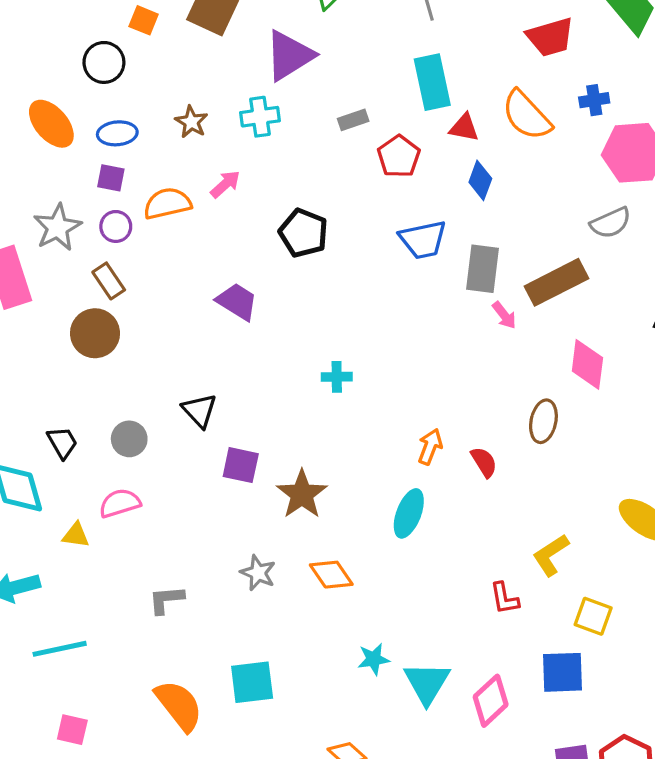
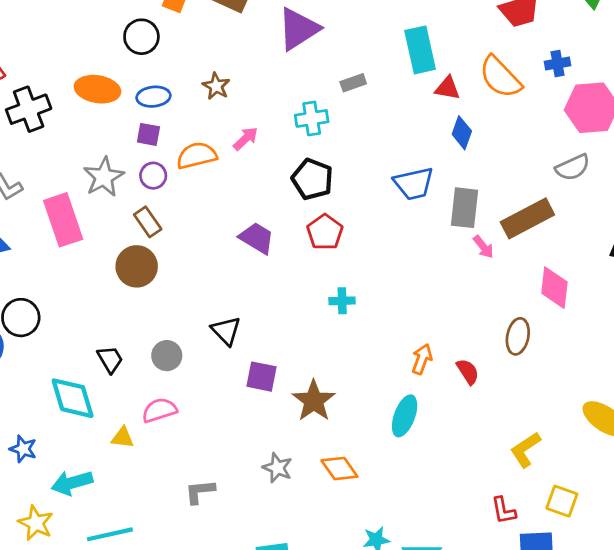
cyan cross: (260, 117) -> (312, 118), moved
orange ellipse: (51, 124) -> (97, 89), turned -39
red pentagon: (399, 156) -> (325, 232), moved
red L-shape: (504, 598) -> (504, 510), moved

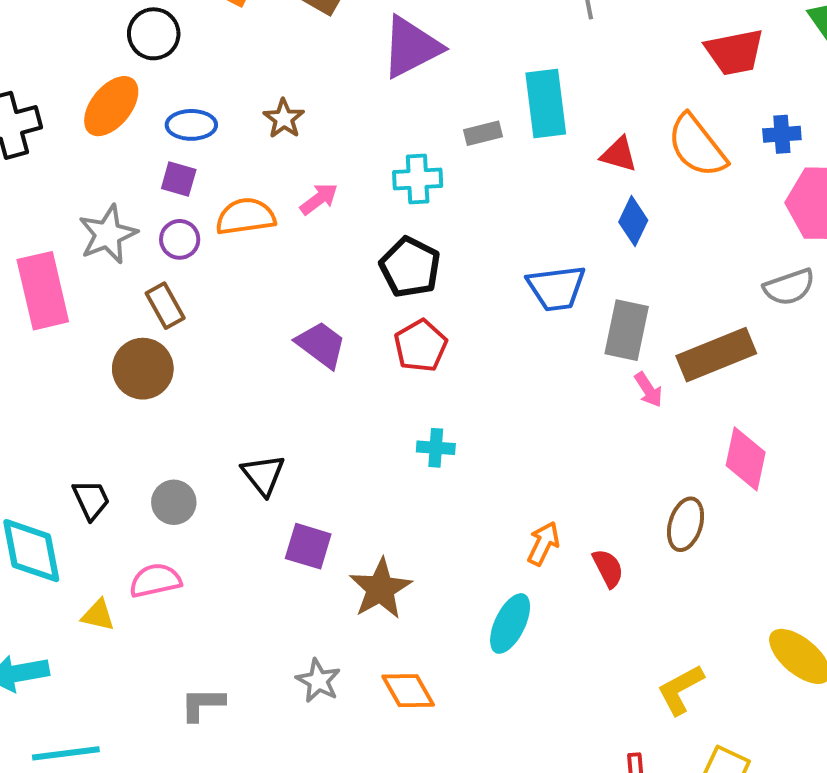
black circle: (141, 37) -> (154, 34), moved
cyan rectangle: (420, 50) -> (546, 104), moved
orange ellipse: (97, 89) -> (111, 106), turned -66

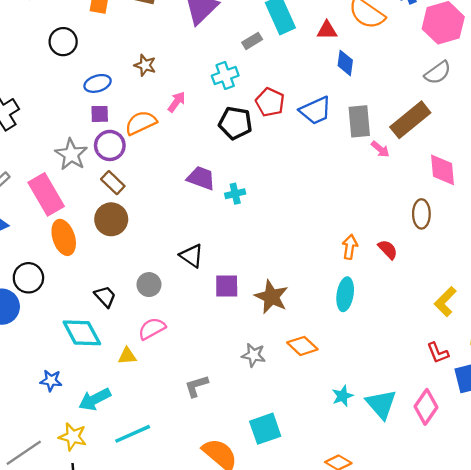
orange ellipse: (111, 106) -> (64, 237), moved, turned -40
purple circle: (180, 239) -> (110, 145), size x1.4
red pentagon: (421, 346) -> (270, 102), moved
cyan cross: (436, 448) -> (235, 194), moved

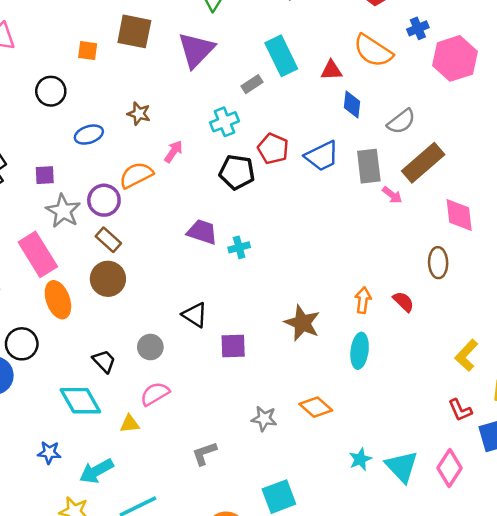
gray semicircle: (438, 73) -> (401, 121), moved
purple square: (100, 114) -> (45, 175), moved
brown star: (271, 297) -> (302, 323), moved

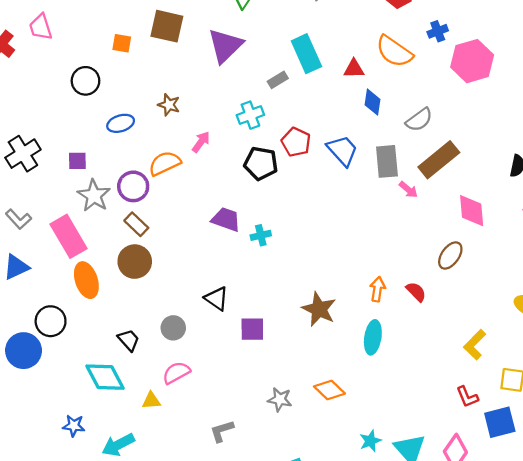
blue trapezoid: (322, 156) -> (342, 150), turned -108
brown ellipse: (438, 263) -> (450, 255), turned 36

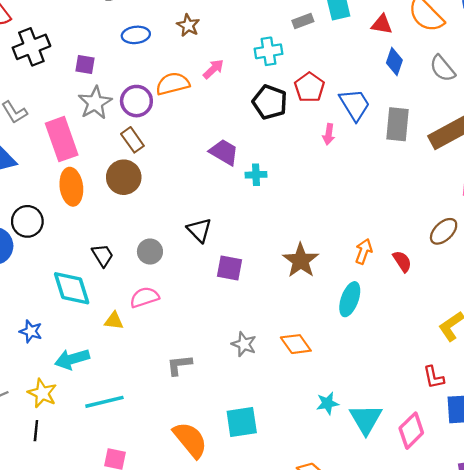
gray semicircle: (419, 120) -> (442, 68), moved, turned 76
pink arrow: (408, 190) -> (329, 134), moved, turned 48

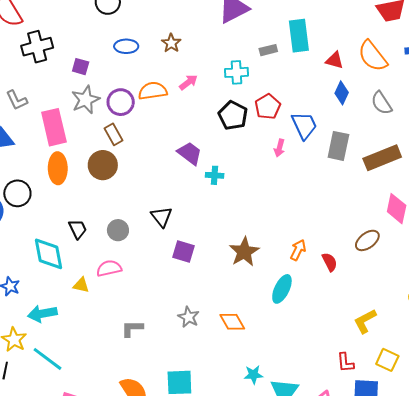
cyan line: (104, 402) -> (47, 359), moved, turned 44

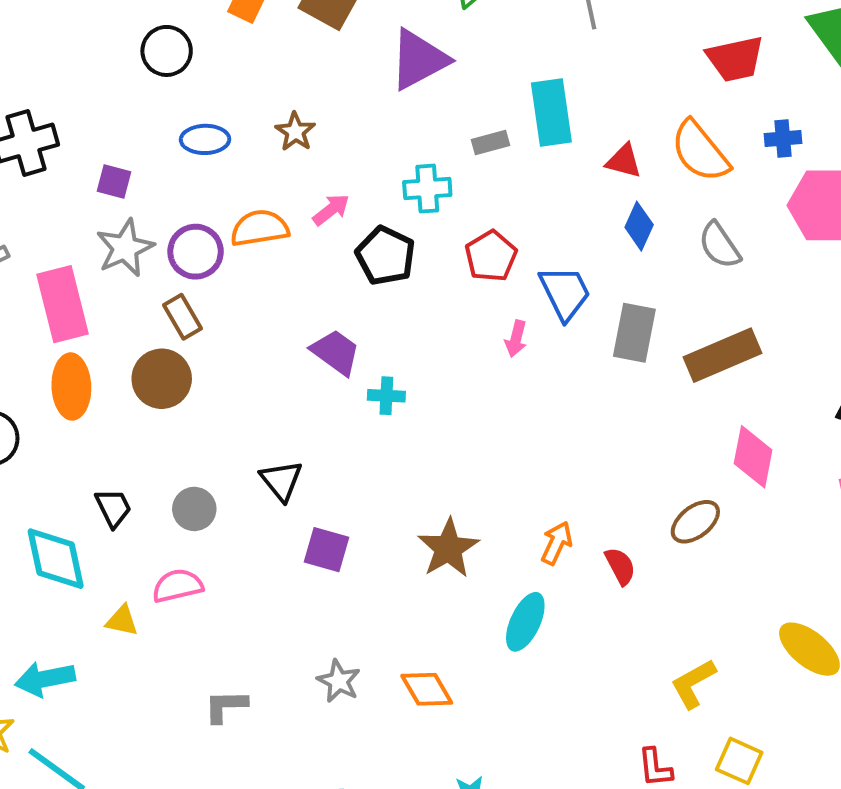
black pentagon: (233, 115) -> (386, 256), moved

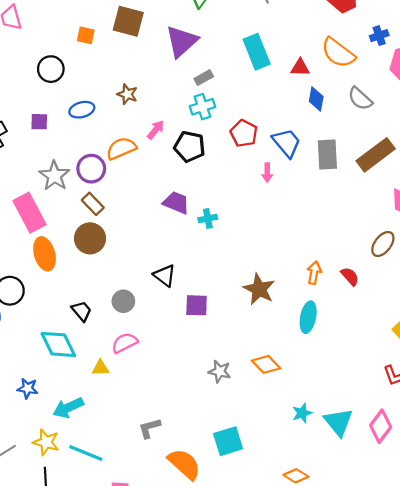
gray rectangle: (490, 143) -> (204, 78), moved
purple square: (114, 182) -> (39, 122), moved
gray L-shape: (226, 706) -> (150, 428), moved

